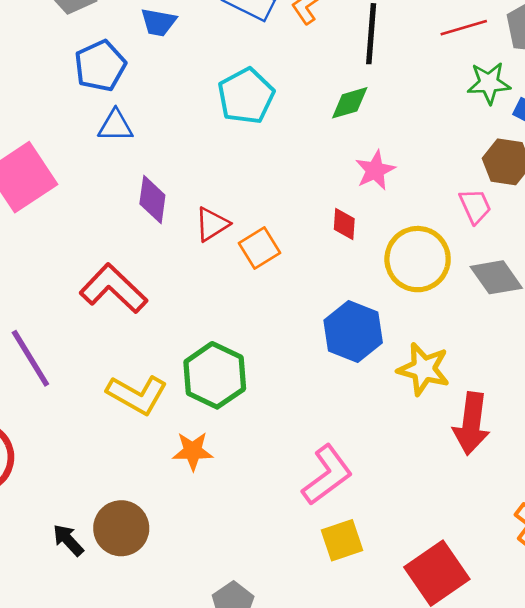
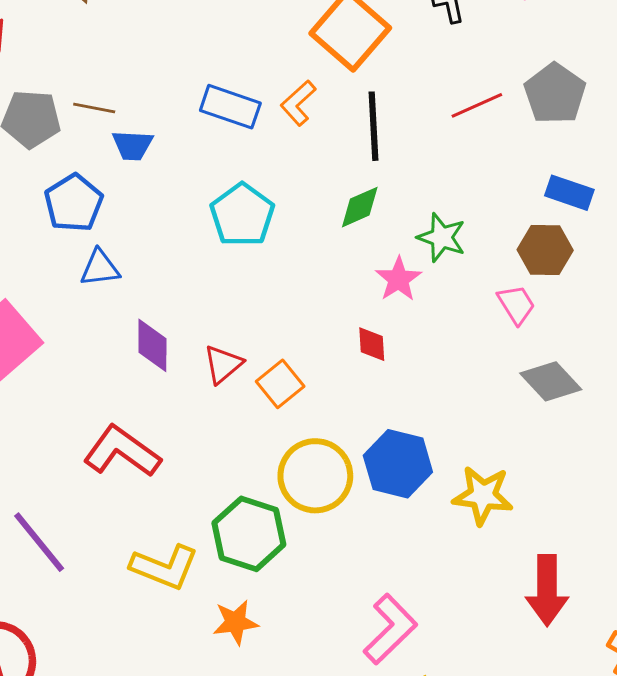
green star: (489, 83) -> (442, 237), moved, turned 30
yellow circle: (418, 259) -> (315, 476), moved
red arrow: (471, 424) -> (547, 590), moved

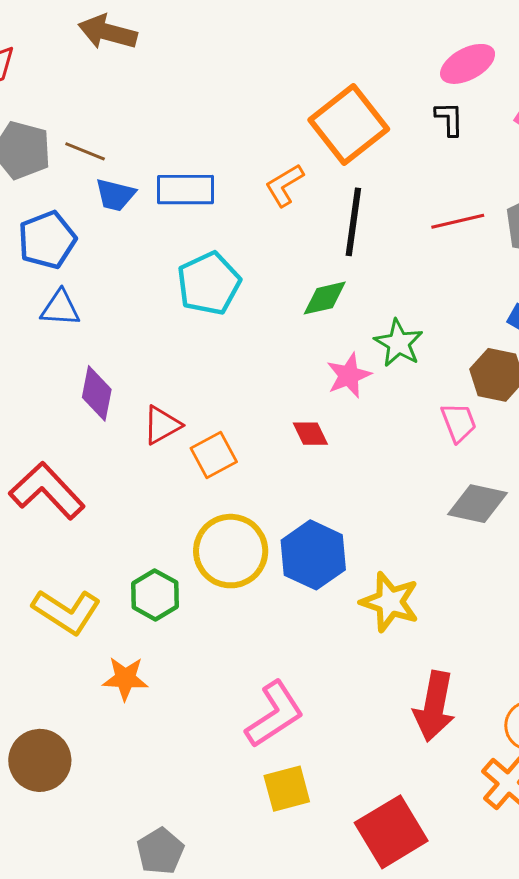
blue rectangle: (230, 107) -> (186, 190), moved, turned -30
red diamond: (372, 344) -> (310, 434), turned -33
gray diamond: (551, 381) -> (478, 504), turned -46
green hexagon: (249, 534) -> (155, 595), size x0.7

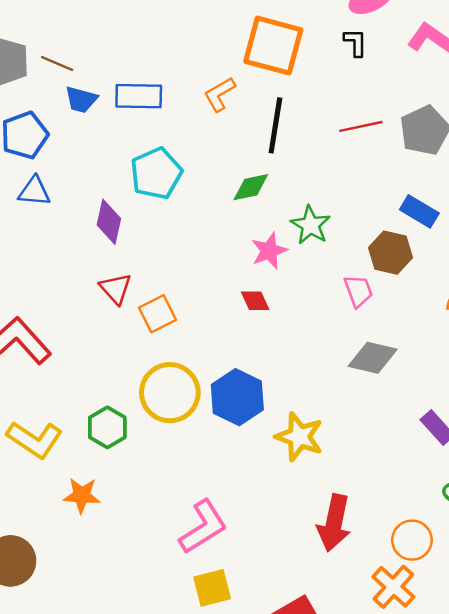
orange square: (349, 125) -> (273, 46), turned -38
purple diamond: (97, 393) -> (109, 222), moved
red triangle: (162, 425) -> (116, 289), turned -44
red diamond: (310, 434) -> (255, 301), moved

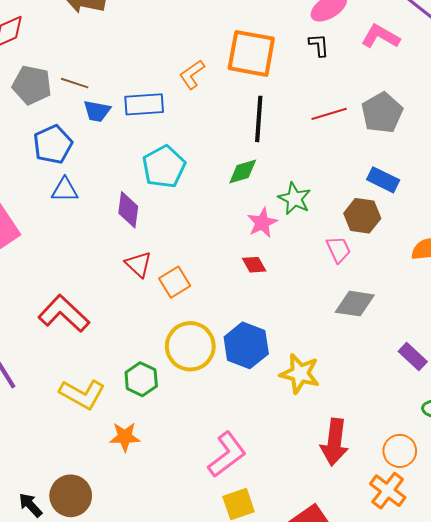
orange L-shape: (220, 94) -> (192, 74), moved

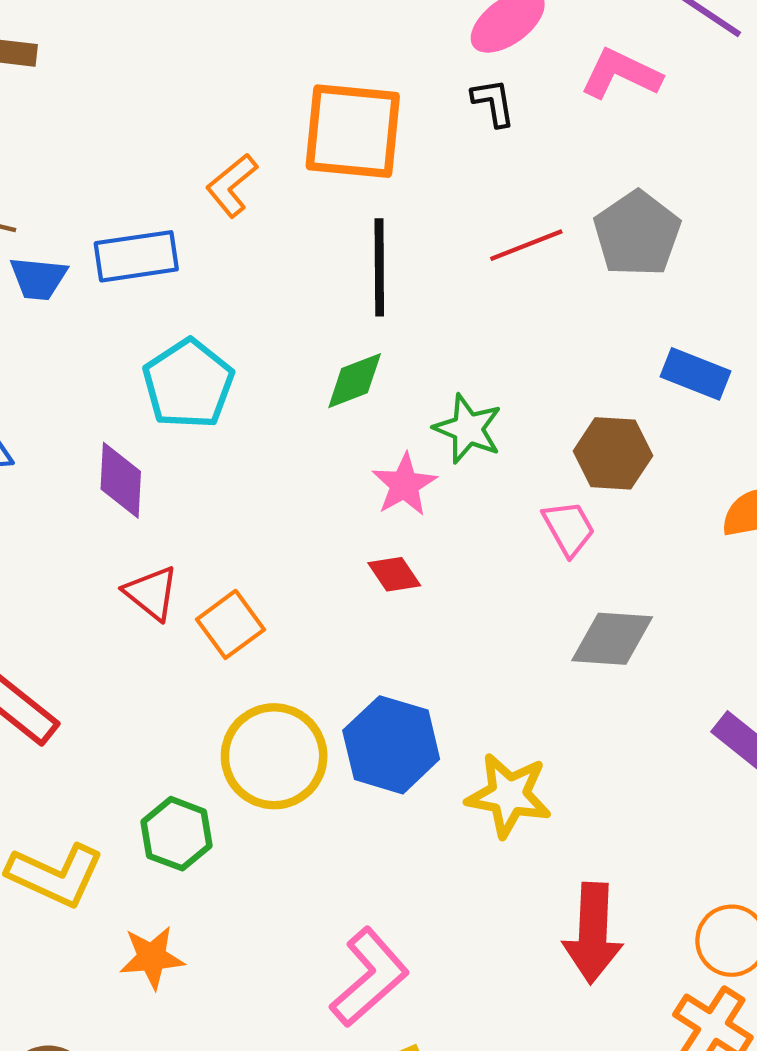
blue rectangle: (383, 180) -> (696, 374), moved

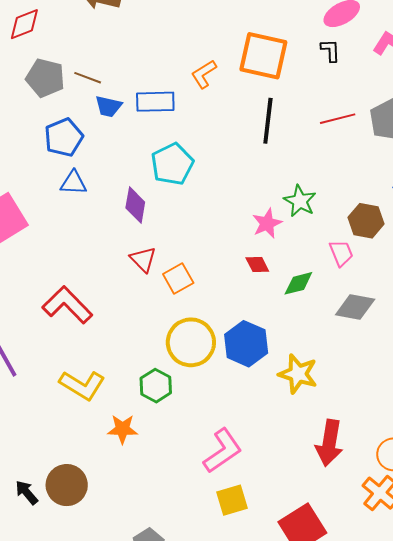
green diamond: (355, 381) -> (298, 283), moved
green hexagon: (177, 834) -> (156, 386), moved

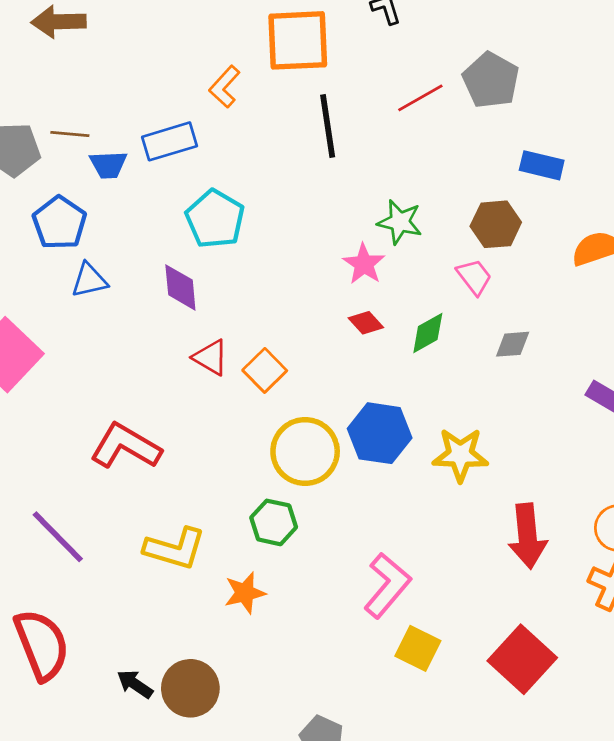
gray diamond: (355, 307) -> (513, 344), size x0.7
black arrow: (27, 492) -> (135, 684), moved
yellow square: (232, 500) -> (418, 648), turned -32

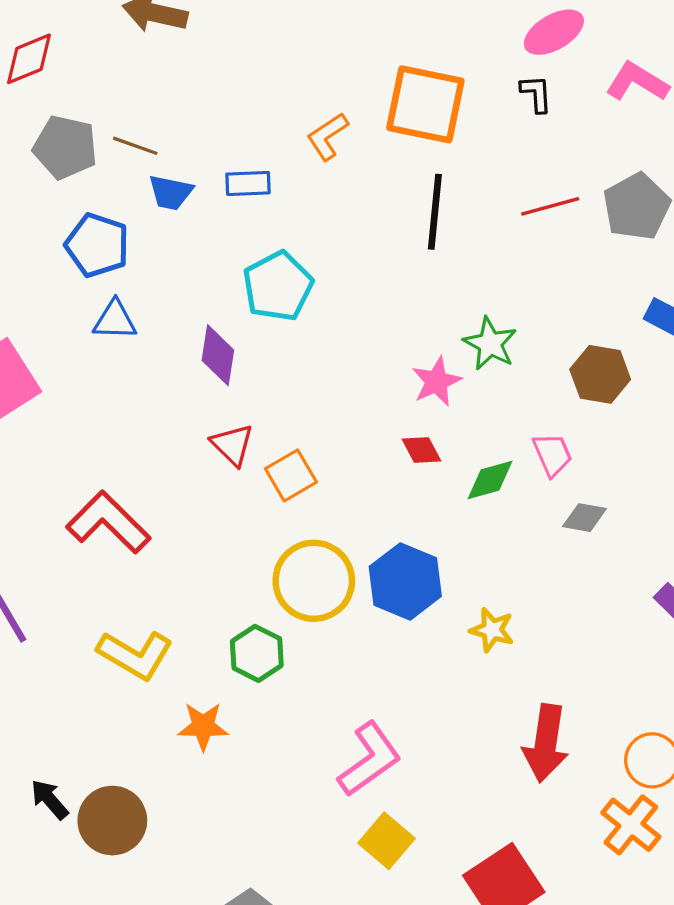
blue rectangle: (170, 141) -> (248, 183), size x0.7
blue pentagon: (59, 223) -> (97, 245), turned -30
pink trapezoid: (474, 277) -> (552, 454), moved
yellow star: (460, 455) -> (492, 630), size x0.7

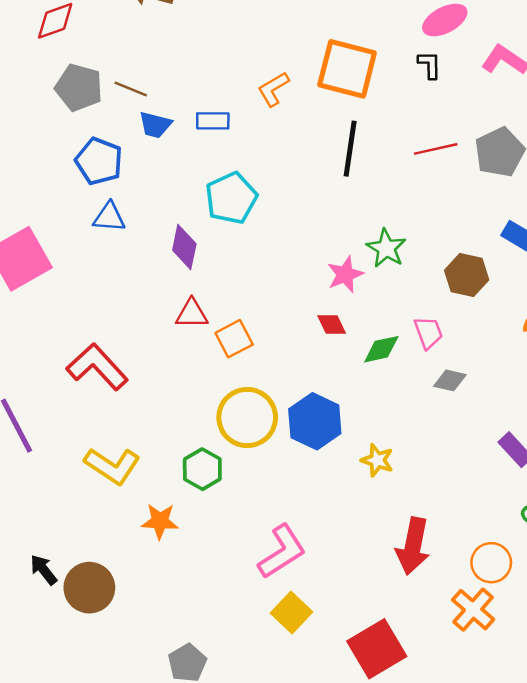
red triangle: (232, 445) -> (192, 314), turned -48

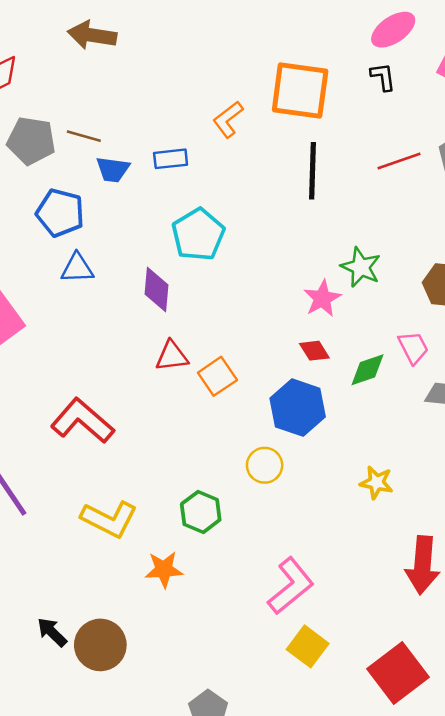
yellow circle: (247, 417) -> (265, 465), moved, size x0.6
blue hexagon: (315, 421) -> (298, 408), moved

